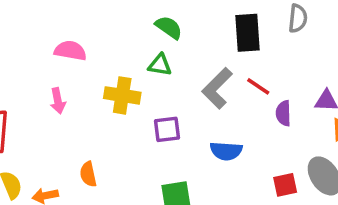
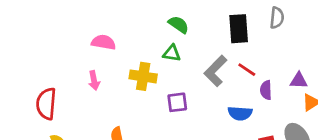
blue semicircle: (226, 151) -> (240, 113), moved

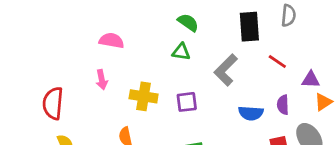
red line: (247, 70) -> (277, 62), moved
yellow cross: (143, 76) -> (144, 96), moved
purple semicircle: (266, 90) -> (283, 105), moved

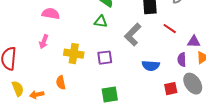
pink arrow: (102, 80) -> (44, 42), turned 32
purple semicircle: (283, 105) -> (182, 60), moved

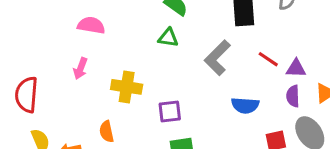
red line: (170, 29) -> (268, 59), moved
purple triangle: (194, 42) -> (296, 68), moved
purple square: (105, 58) -> (170, 112), moved

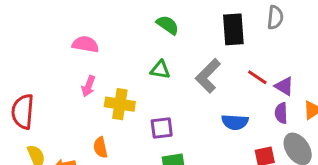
green triangle: (168, 38) -> (160, 70), moved
pink arrow: (80, 68) -> (88, 86), moved
purple triangle: (296, 68) -> (284, 86), turned 30

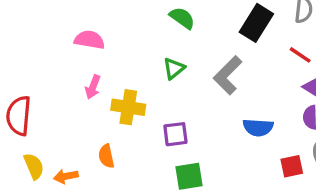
black rectangle: (233, 29) -> (256, 23), turned 36
green triangle: (160, 70) -> (174, 68), turned -48
red line: (257, 77) -> (300, 55), moved

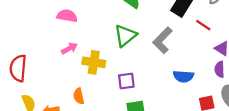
red line: (300, 55) -> (203, 25), moved
green triangle: (174, 68) -> (125, 36), size x1.5
pink arrow: (93, 87) -> (69, 48), turned -140

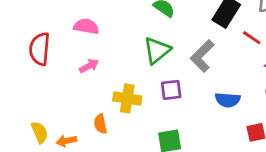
yellow cross: (94, 62) -> (127, 98), moved
red semicircle: (18, 68) -> (40, 49), moved
purple square: (126, 81) -> (171, 90), moved

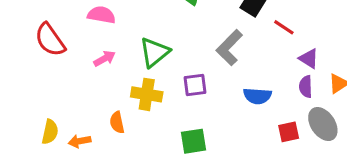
red semicircle: (40, 49) -> (50, 40), turned -40
green triangle: (157, 50) -> (154, 52), moved
yellow semicircle: (40, 132) -> (50, 132), turned 35

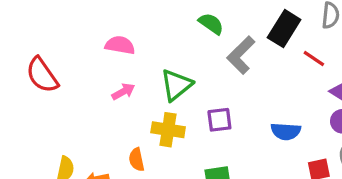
red semicircle: (50, 40) -> (42, 75), moved
gray L-shape: (229, 48) -> (241, 55), moved

